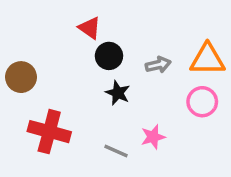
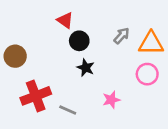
gray arrow: (158, 65) -> (122, 36), moved, turned -36
red cross: (49, 132) -> (36, 96), turned -36
gray line: (116, 151) -> (68, 110), moved

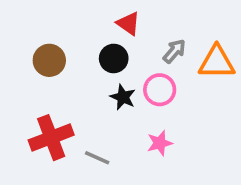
red triangle: (65, 20) -> (128, 24), moved
brown circle: (15, 56) -> (49, 60), moved
pink circle: (147, 74) -> (160, 90), moved

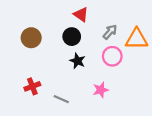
pink circle: (160, 90) -> (112, 56), moved
red cross: (51, 138) -> (32, 86), size x0.6

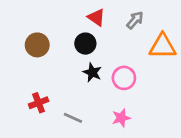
gray arrow: (110, 32) -> (135, 20), moved
pink circle: (112, 56) -> (124, 78), moved
pink star: (101, 90) -> (121, 118), moved

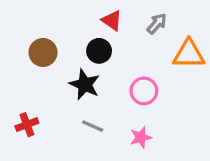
black star: (92, 72) -> (85, 85), moved, size x1.4
red cross: (39, 103) -> (27, 125), moved
gray line: (73, 118) -> (93, 126), moved

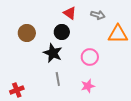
gray arrow: (157, 24) -> (98, 15), turned 64
red cross: (27, 125) -> (17, 90), moved
gray line: (93, 126) -> (58, 79), turned 56

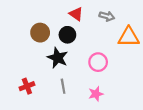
brown circle: (27, 33) -> (40, 33), moved
red cross: (17, 90) -> (27, 86), moved

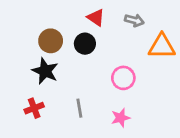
black star: (58, 58) -> (45, 71), moved

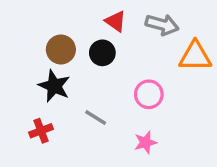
gray arrow: (134, 20) -> (162, 25), size x1.4
gray line: (79, 108) -> (96, 117), moved, turned -48

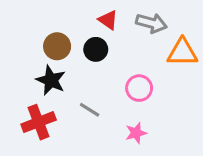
red cross: (41, 131) -> (39, 122), size x1.5

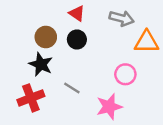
red triangle: (108, 20) -> (77, 13), moved
pink circle: (139, 88) -> (125, 74), moved
pink star: (136, 133) -> (109, 107), size x1.5

